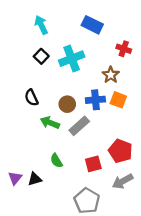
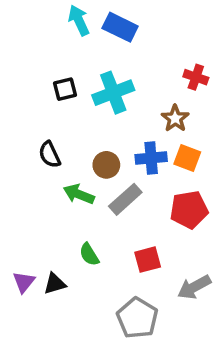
cyan arrow: (41, 25) -> (79, 20), moved
blue rectangle: (92, 25) -> (120, 27), moved
black square: (41, 56) -> (65, 89), turned 32
red pentagon: (120, 151) -> (189, 210), moved, turned -30

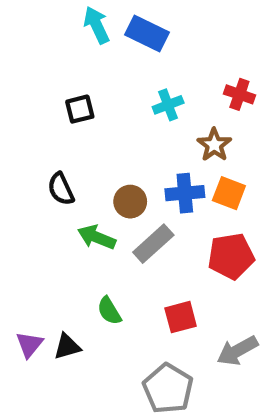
cyan cross: (113, 93) -> (168, 105), moved, size x0.6

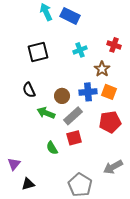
black square: (80, 109) -> (38, 52), size x1.5
red square: (181, 317) -> (74, 138), moved
black triangle: (67, 347) -> (28, 184), moved

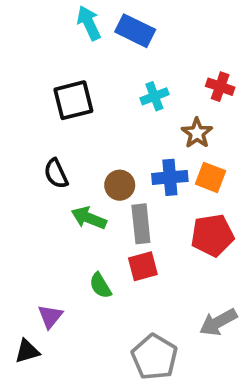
gray rectangle: (73, 116) -> (141, 224), turned -54
purple triangle: (14, 164) -> (50, 316), moved
black triangle: (28, 184) -> (27, 351), moved

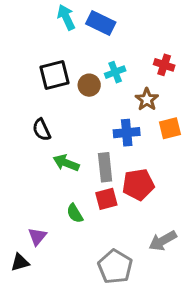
orange square: (210, 177) -> (170, 128), moved, turned -35
brown circle: (120, 185) -> (89, 85), moved
red pentagon: (212, 235) -> (138, 185), moved

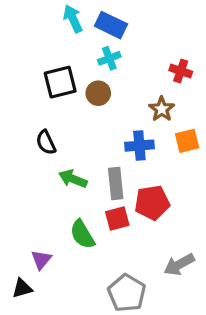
cyan cross: (115, 72) -> (109, 58), moved
green semicircle: (75, 213) -> (82, 234), size x1.4

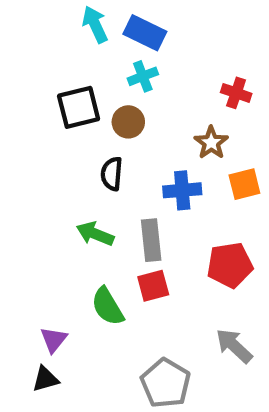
black semicircle: (46, 142) -> (112, 174), moved, turned 30
red pentagon: (152, 203) -> (230, 265), moved
gray arrow: (179, 264) -> (234, 346), turned 72
black triangle: (22, 288) -> (45, 379), moved

